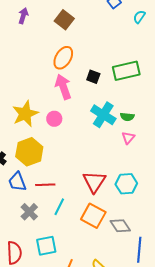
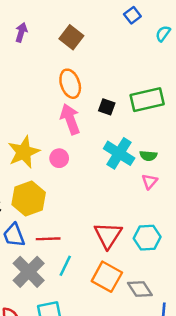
orange ellipse: (63, 58) -> (70, 84), turned -50
gray cross: (29, 212) -> (29, 272), size x1.5

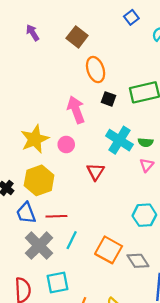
purple arrow: (21, 32) -> (33, 33), turned -49
orange ellipse: (70, 84) -> (96, 70), moved
red triangle: (108, 235) -> (96, 172), moved, size x0.7

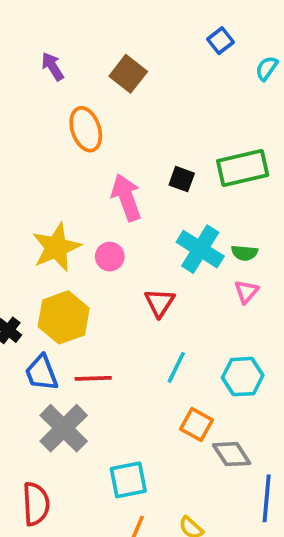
orange ellipse: (96, 70) -> (86, 129), moved
cyan line: (72, 240) -> (176, 367), moved
orange square: (109, 250) -> (197, 425), moved, size x0.7
cyan square: (58, 282) -> (128, 480), moved

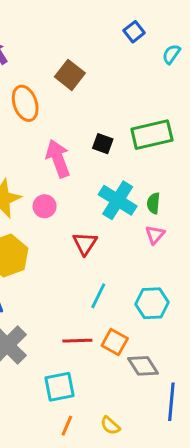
brown square: (128, 74) -> (70, 75), moved
green semicircle: (244, 253) -> (153, 203), turned 90
red line: (93, 378) -> (77, 341), moved

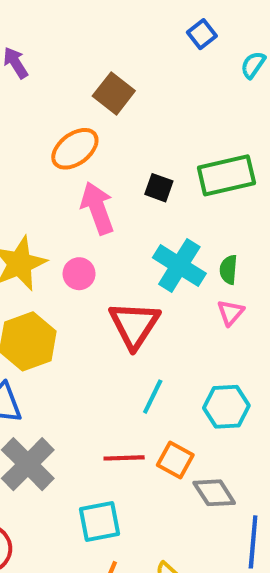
orange ellipse: (25, 103) -> (75, 149), moved, turned 72
red triangle: (85, 244) -> (134, 325), size x1.5

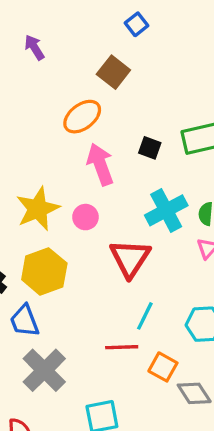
blue square: (202, 34) -> (137, 24), moved
cyan cross: (179, 265) -> (166, 210), turned 30
red line: (124, 458) -> (122, 347), moved

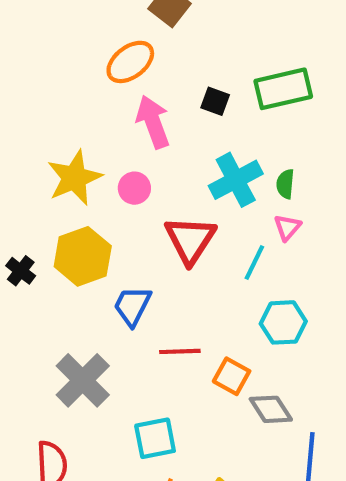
cyan line: (145, 316) -> (254, 263), moved
blue trapezoid: (25, 321) -> (132, 306), moved, turned 48

